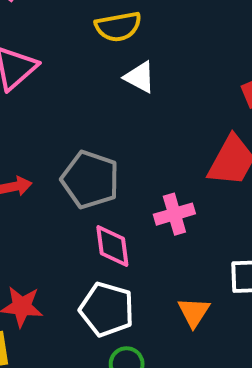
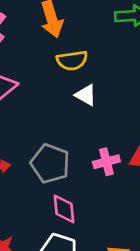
pink cross: (174, 214) -> (106, 162), moved

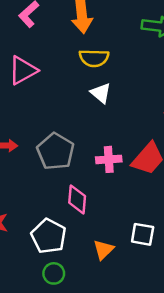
pink diamond: (64, 209) -> (77, 199), moved

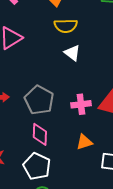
pink diamond: (77, 199) -> (40, 134), moved
orange triangle: (103, 250) -> (84, 142), moved, turned 30

